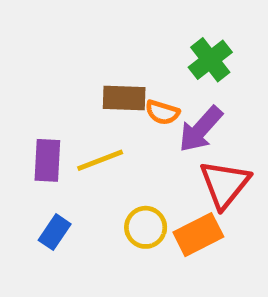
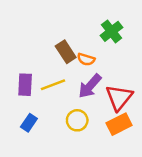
brown rectangle: (124, 98) -> (66, 52), turned 55
purple arrow: (201, 129) -> (90, 86), moved
orange rectangle: (198, 235) -> (119, 124), moved

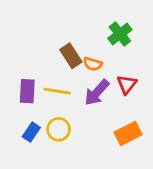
yellow line: (53, 85) -> (57, 91), turned 30
red triangle: (119, 97) -> (127, 84), moved, size x0.7
yellow circle: (77, 120) -> (59, 129), moved

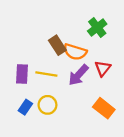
orange semicircle: (93, 64) -> (75, 52), size x1.5
orange rectangle: (128, 133) -> (104, 108), turned 65

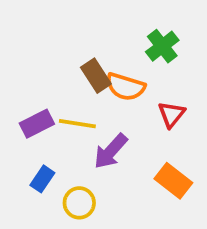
purple rectangle: (22, 74) -> (37, 124), turned 60
purple arrow: (78, 75) -> (111, 151), moved
yellow circle: (47, 105) -> (79, 203), moved

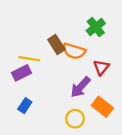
yellow line: (77, 124) -> (29, 59), moved
purple arrow: (111, 151) -> (80, 87), moved
yellow circle: (79, 203) -> (75, 119), moved

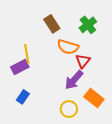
brown rectangle: (56, 44) -> (52, 24), moved
yellow line: (29, 59) -> (27, 54), turned 72
red triangle: (101, 67) -> (83, 61), moved

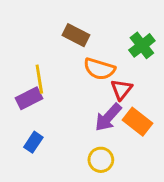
brown rectangle: (52, 24) -> (76, 35), turned -30
green cross: (88, 25) -> (142, 45), moved
orange rectangle: (94, 98) -> (137, 122), moved

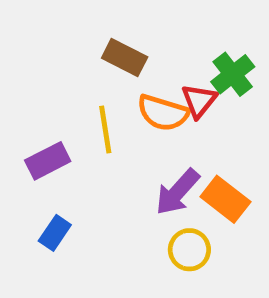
yellow line: (39, 79) -> (105, 130), moved
red triangle: (121, 89) -> (199, 101), moved
yellow circle: (101, 160) -> (189, 250), moved

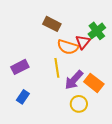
yellow line: (105, 130) -> (57, 68), moved

